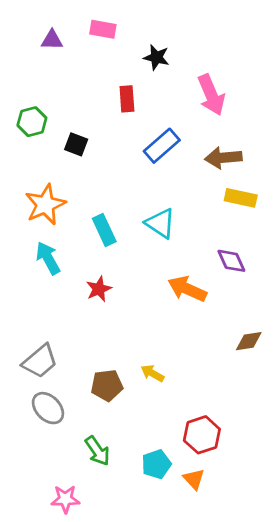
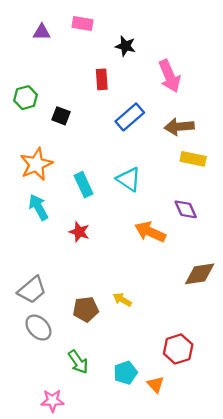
red star: (99, 289) -> (79, 232), turned -30
brown diamond: (249, 341) -> (200, 274), size x1.4
red hexagon: (202, 435) -> (178, 349), moved

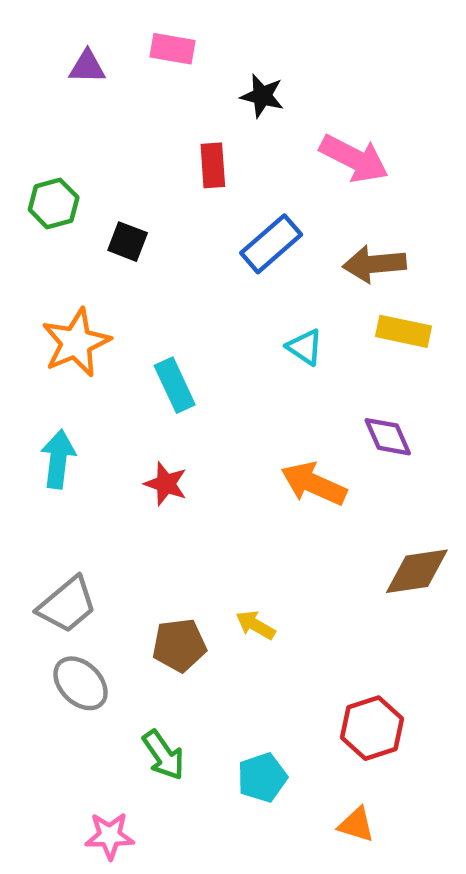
pink arrow: (170, 76) -> (354, 159), turned -40
cyan triangle: (129, 179) -> (305, 347), moved, size x0.7
cyan arrow: (38, 207) -> (58, 459), moved, turned 36
orange triangle: (156, 384) -> (356, 825), moved, turned -30

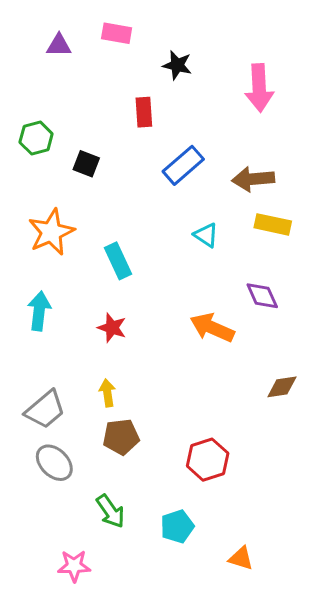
pink arrow: (354, 159) -> (259, 88), moved, turned 60
brown diamond: (417, 571) -> (282, 387), size x0.7
yellow arrow: (255, 625) -> (107, 393), moved, turned 52
red hexagon: (372, 728) -> (208, 460), moved

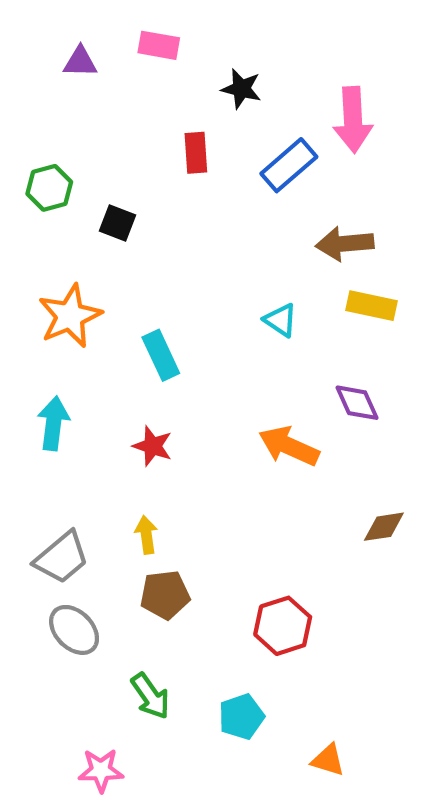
blue rectangle: (183, 165) -> (289, 165), moved

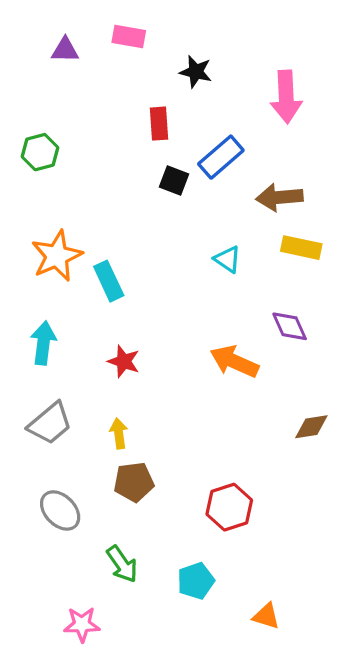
blue rectangle: (289, 165) -> (221, 157), moved
black square: (117, 223) -> (174, 181), moved
cyan rectangle: (161, 355) -> (109, 281), moved
gray trapezoid: (62, 558) -> (50, 423), moved

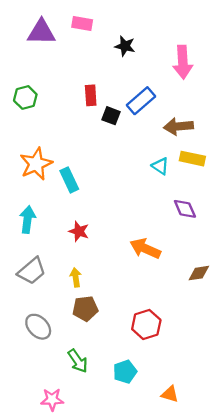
purple triangle: (65, 50) -> (41, 32), size x1.6
red rectangle: (159, 124) -> (91, 95), moved
cyan triangle: (228, 259) -> (160, 166), moved
orange arrow: (234, 361) -> (145, 248), moved

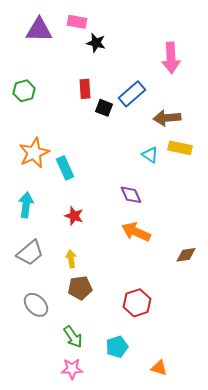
black star: (125, 46) -> (96, 43), moved
purple diamond: (185, 209) -> (131, 195), moved
pink star: (52, 399) -> (72, 369), moved

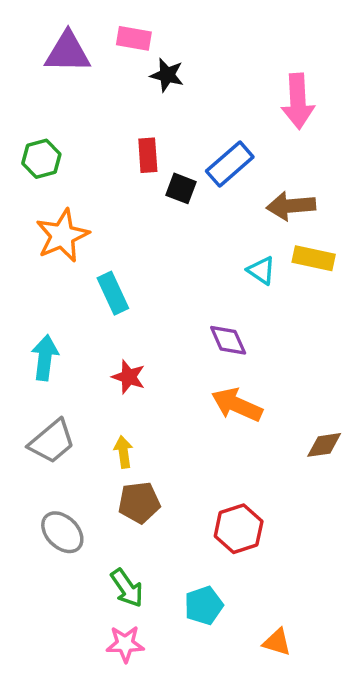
orange star: (34, 153) -> (62, 236), moved

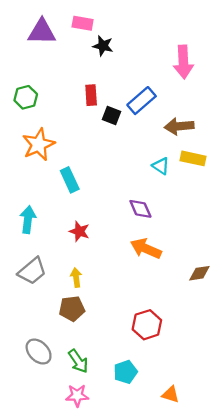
brown pentagon: (139, 503) -> (72, 309), moved
gray ellipse: (62, 532) -> (39, 352), moved

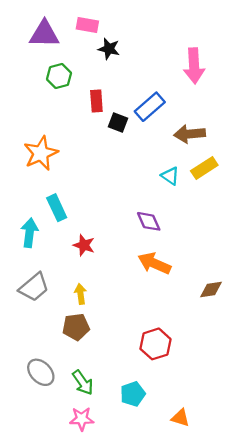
green hexagon: (26, 97) -> (59, 76), moved
yellow rectangle: (193, 158) -> (204, 168), turned -45
cyan rectangle: (70, 180) -> (57, 208), moved

